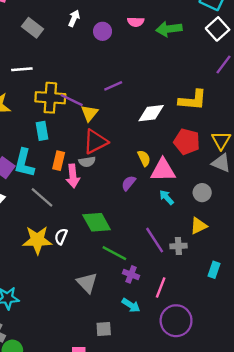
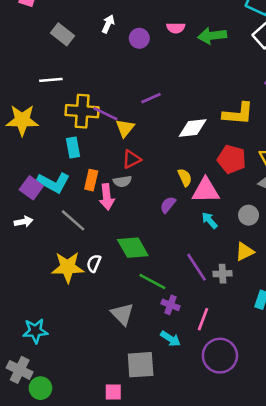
red triangle: (95, 142) -> (131, 159), size x0.7
cyan L-shape: (24, 163) -> (53, 183), turned -76
gray square: (104, 329) -> (141, 365), size x1.6

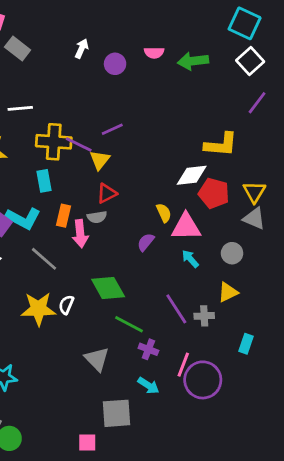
gray rectangle: (63, 34) -> (18, 48), moved
purple line: (151, 98) -> (112, 129), moved
white diamond: (193, 128) -> (192, 175), moved
purple circle: (220, 356) -> (203, 380), moved

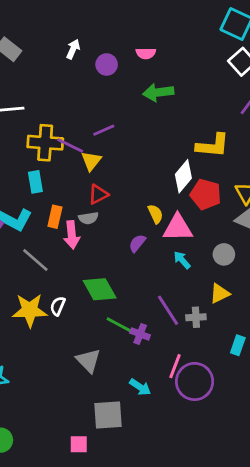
green arrow: (193, 61) -> (158, 92), moved
white diamond: (192, 175) -> (183, 176), turned -44
purple cross: (148, 349) -> (140, 334), moved

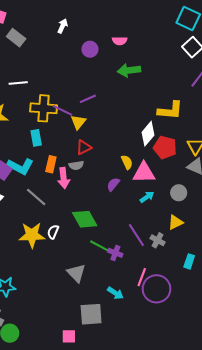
white arrow: (73, 49) -> (63, 26), moved
cyan arrow: (182, 260) -> (147, 197), turned 96
gray cross: (196, 317) -> (158, 240), turned 32

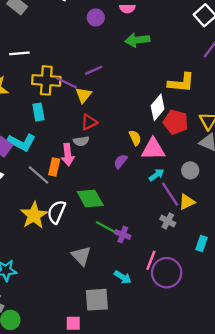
orange rectangle: (51, 164) -> (54, 167), moved
white semicircle: (53, 232) -> (56, 212), size x1.5
yellow star: (32, 235) -> (34, 215), turned -30
purple line: (136, 235) -> (170, 194), moved

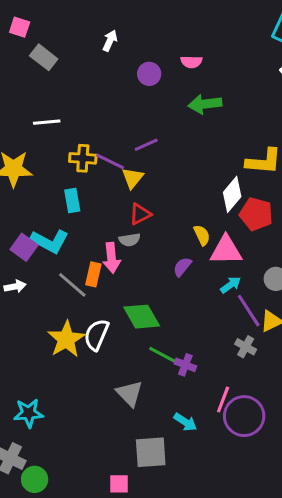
yellow cross: (46, 80) -> (83, 158), size x0.7

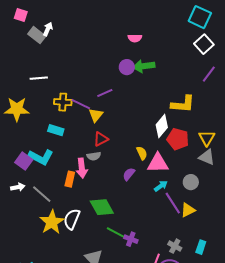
white arrow: (110, 41) -> (48, 29), moved
purple circle: (149, 74) -> (127, 67), moved
cyan rectangle: (72, 201) -> (56, 130), turned -63
gray line: (72, 285) -> (42, 194), moved
gray cross: (246, 347) -> (175, 246), moved

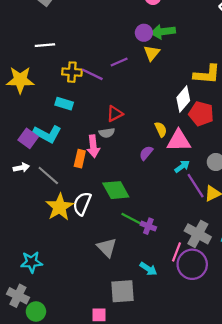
yellow triangle: (96, 115) -> (152, 53), moved
gray cross: (175, 246) -> (198, 234), size x1.6

